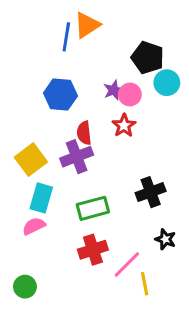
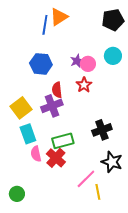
black pentagon: (148, 58) -> (113, 20), moved, turned -30
cyan rectangle: (41, 198) -> (28, 134), turned -36
pink semicircle: (34, 226) -> (36, 154), moved, turned -77
black star: (165, 239) -> (112, 162), size x1.5
red cross: (93, 250) -> (56, 158), moved, turned -30

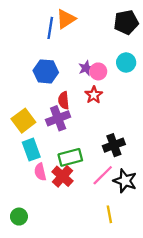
pink line: (86, 179) -> (103, 175), moved

